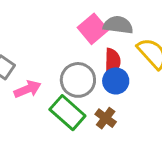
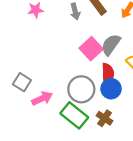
gray semicircle: (118, 25) -> (111, 45), turned -60

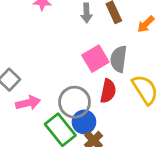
gray semicircle: (111, 45) -> (119, 59), turned -40
blue circle: (111, 89) -> (84, 122), moved

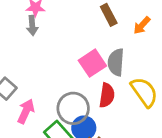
gray arrow: (87, 13) -> (32, 25), moved
pink arrow: (28, 103) -> (26, 111), turned -50

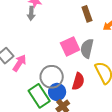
red semicircle: (107, 95) -> (78, 81), moved
pink arrow: (26, 111) -> (19, 63), moved

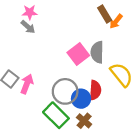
gray arrow: (31, 13) -> (28, 27), turned -40
brown rectangle: (87, 14) -> (105, 14), moved
blue circle: (57, 92) -> (81, 99), moved

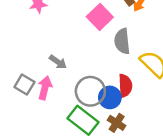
gray arrow: (28, 27) -> (58, 62), moved
pink square: (78, 54) -> (100, 17), moved

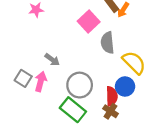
red semicircle: (125, 86) -> (112, 96), moved
blue circle: (110, 97) -> (125, 86), moved
brown cross: (117, 123) -> (110, 111), moved

